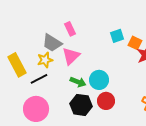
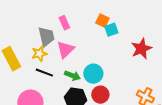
gray trapezoid: (52, 43) -> (46, 37), turned -135
orange square: (135, 43) -> (102, 21), moved
black line: (39, 79) -> (44, 73), moved, turned 48

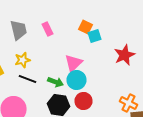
gray trapezoid: (46, 37) -> (18, 30), moved
pink triangle: (65, 50) -> (74, 63), moved

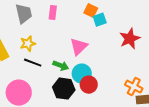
pink rectangle: (48, 29) -> (53, 13), turned 32
cyan circle: (76, 80) -> (82, 74), moved

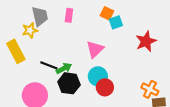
yellow star: (28, 44) -> (30, 30), moved
green arrow: (61, 66) -> (64, 68), moved, turned -49
black hexagon: (64, 89) -> (69, 83), moved

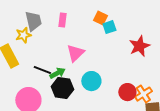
pink triangle: (95, 49) -> (75, 53), moved
red circle: (105, 87) -> (127, 92), moved
orange cross: (150, 89) -> (143, 94), turned 30

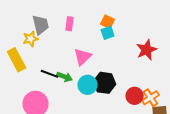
cyan square: (109, 27) -> (108, 33), moved
green arrow: (57, 73) -> (65, 77), turned 49
cyan circle: (91, 81) -> (88, 85), moved
black hexagon: (62, 88) -> (105, 83), moved

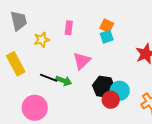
gray trapezoid: (41, 25) -> (19, 21), moved
yellow star: (31, 39) -> (42, 40), moved
cyan circle: (88, 85) -> (120, 91), moved
red circle: (135, 96) -> (111, 100), moved

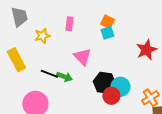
pink triangle: (82, 61) -> (82, 57), turned -30

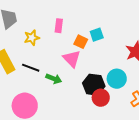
orange square: (107, 22) -> (81, 42), moved
black line: (49, 74) -> (31, 68), moved
cyan circle: (120, 87) -> (117, 79), moved

